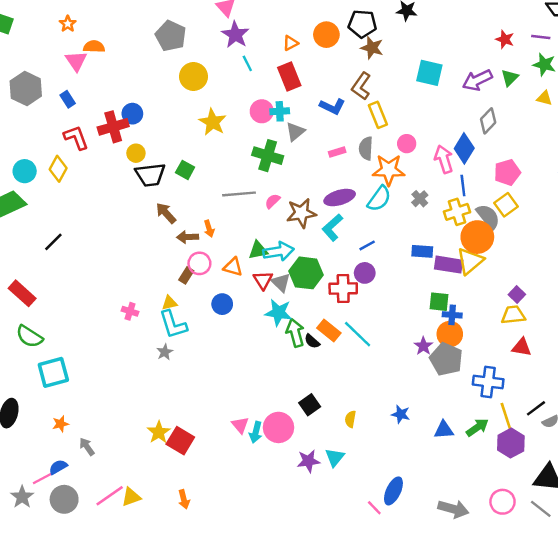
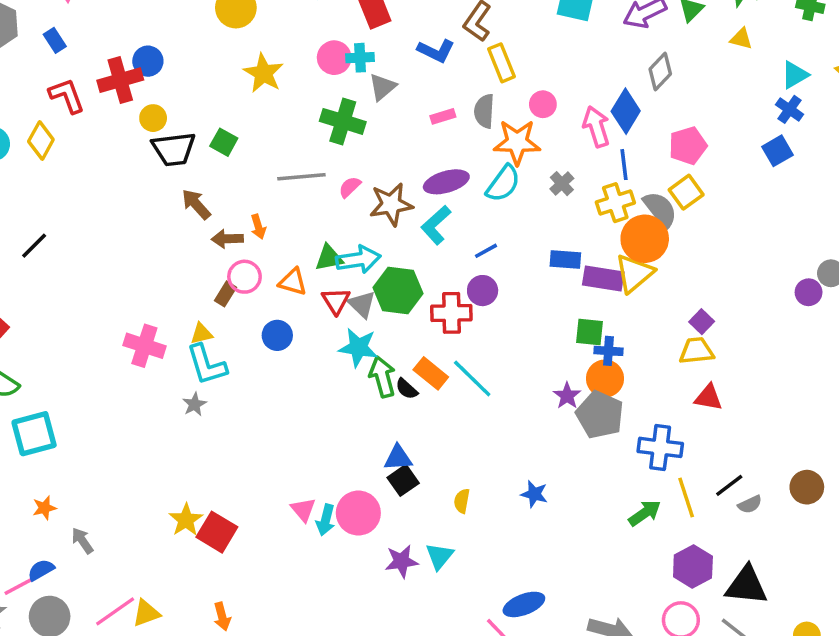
pink cross: (130, 311) -> (144, 346), size x1.6
blue triangle: (444, 430) -> (398, 458), moved
purple hexagon: (511, 443) -> (693, 567), moved
blue ellipse: (393, 491) -> (524, 604), turned 44

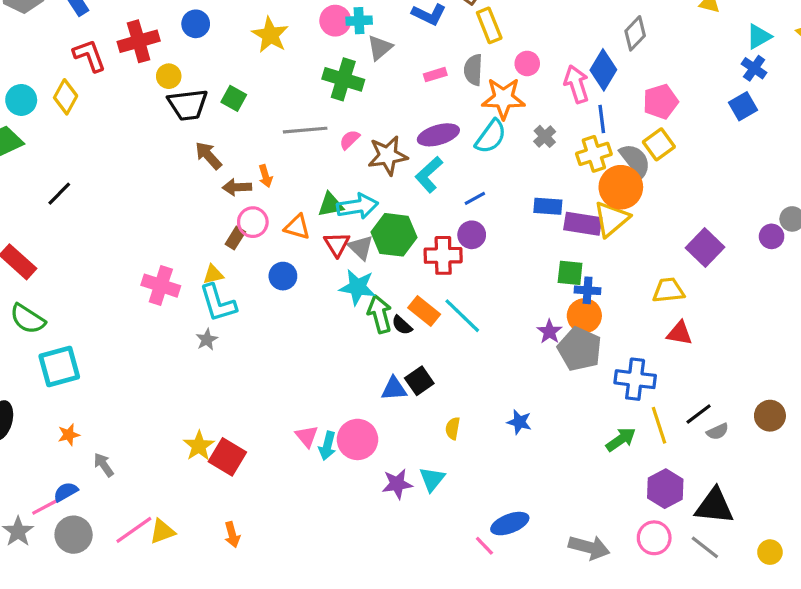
blue circle: (148, 61) -> (196, 24), moved
purple square: (702, 322) -> (705, 247), moved, size x1.6
black square: (403, 480) -> (419, 381), moved

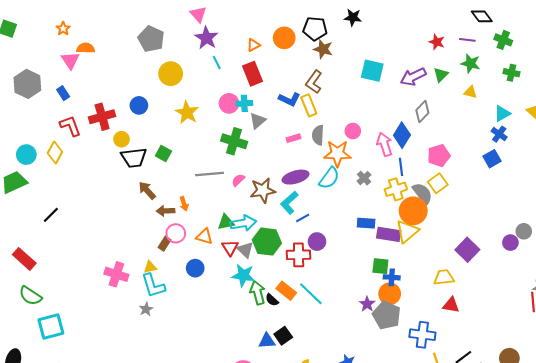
yellow rectangle: (489, 25) -> (309, 105), moved
blue line: (475, 198) -> (303, 218), moved

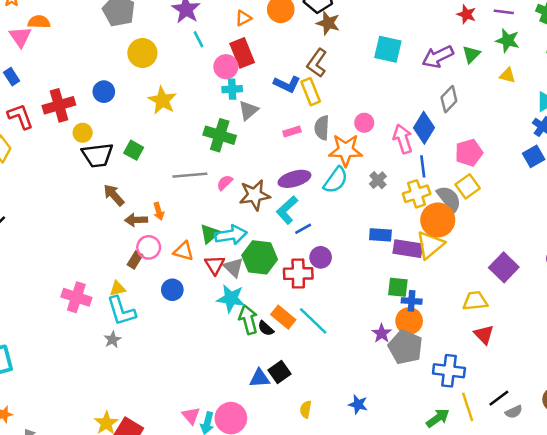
pink circle: (229, 103) -> (226, 67), moved
green triangle: (226, 222) -> (210, 234), turned -30
red triangle: (451, 305) -> (484, 335), turned 36

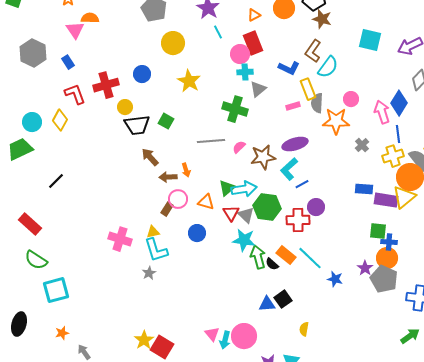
yellow rectangle: (311, 92) -> (308, 89), moved
cyan semicircle: (336, 180) -> (328, 67), moved
blue star: (358, 404) -> (335, 279), moved

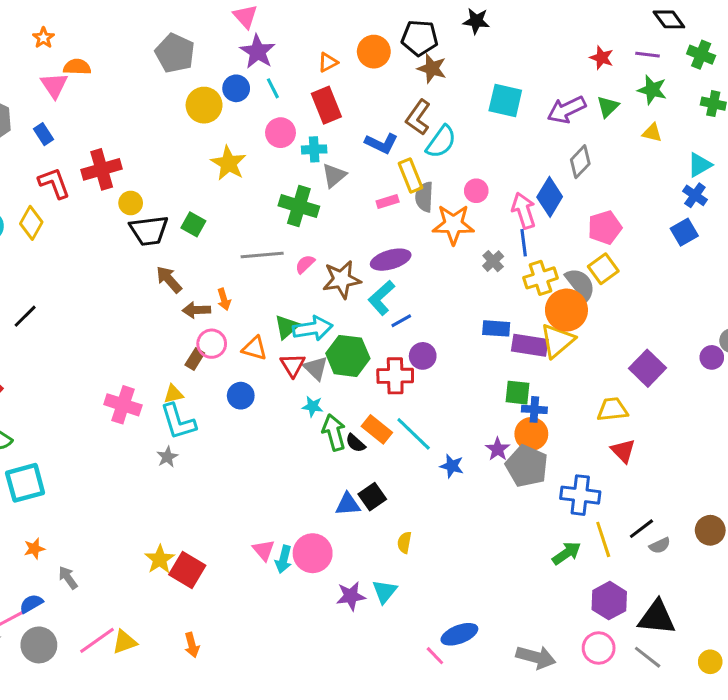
pink circle: (240, 54) -> (281, 133), moved
blue circle: (142, 74) -> (236, 88), moved
blue line: (398, 134) -> (524, 243), moved
cyan star: (244, 240) -> (313, 406), size x0.6

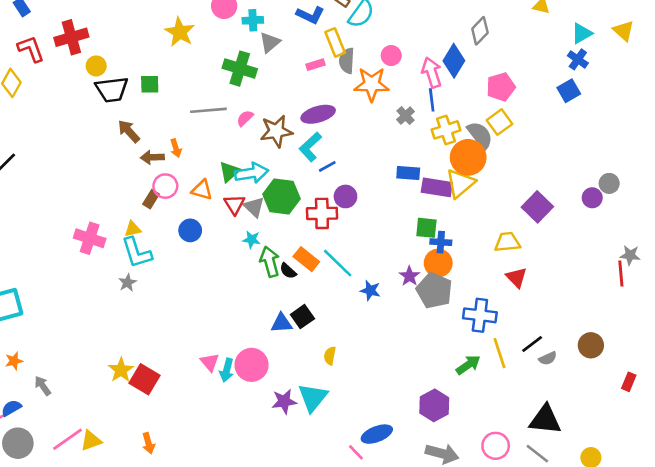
green square: (193, 224) -> (150, 84), turned -30
cyan triangle: (384, 591) -> (313, 397), size x1.4
purple hexagon: (609, 601) -> (434, 405), moved

